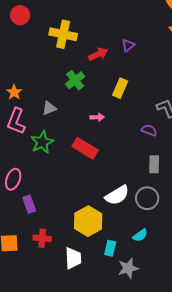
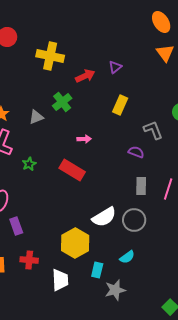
yellow rectangle: (120, 88) -> (120, 105), moved
gray triangle: (49, 108) -> (36, 117), moved
green star: (42, 142) -> (29, 164), size x0.6

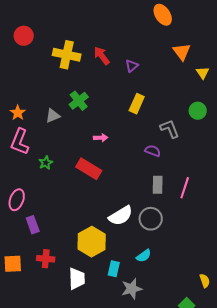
orange ellipse: (161, 22) -> (163, 15), moved
red arrow: (85, 76) -> (102, 56), moved, turned -102

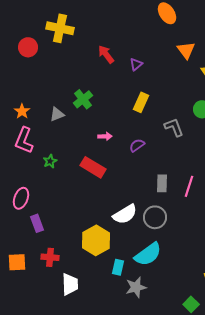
red circle: (24, 36) -> (28, 47), moved
yellow cross: (67, 55) -> (60, 28), moved
purple semicircle: (153, 151) -> (137, 145), moved, turned -56
cyan semicircle: (144, 256) -> (148, 254), size x1.8
white trapezoid: (77, 279) -> (70, 284), moved

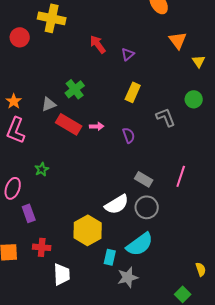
purple semicircle: (137, 145) -> (129, 135), turned 105
green star: (50, 161) -> (42, 169), moved
red rectangle: (93, 167) -> (69, 124), moved
gray rectangle: (162, 183) -> (144, 179), moved, turned -60

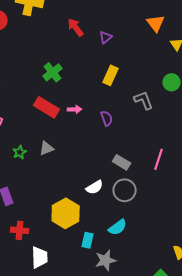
gray triangle: (49, 104) -> (47, 148), moved
white semicircle: (117, 204) -> (95, 187), size x0.7
cyan semicircle: (140, 244) -> (118, 227), size x0.7

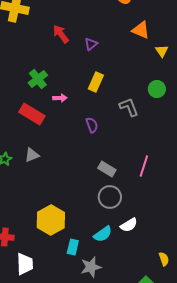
orange triangle: (156, 23) -> (141, 30), turned -30
pink arrow: (75, 109) -> (60, 98), moved
white semicircle: (95, 187) -> (129, 225), moved

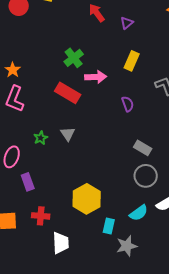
pink arrow: (60, 98) -> (96, 77), size x1.5
gray triangle: (32, 155) -> (68, 134), turned -42

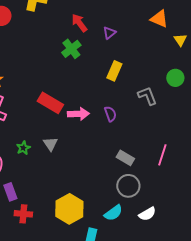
green cross: (74, 58) -> (71, 49), moved
pink arrow: (96, 77) -> (78, 114), moved
cyan semicircle: (139, 213) -> (113, 213), moved
red cross: (41, 216) -> (23, 214), moved

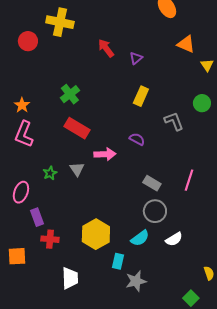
green cross: (71, 49) -> (70, 94), moved
pink arrow: (78, 114) -> (105, 154), moved
purple semicircle: (110, 114) -> (137, 139), turned -42

